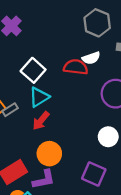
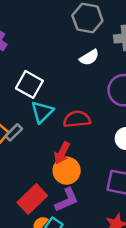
red semicircle: (76, 67) -> (77, 119), moved
red arrow: (41, 121) -> (62, 153), moved

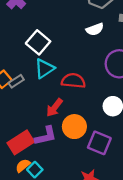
orange circle: (67, 171) -> (74, 127), moved
purple L-shape: (67, 200) -> (46, 136), moved

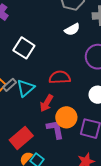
cyan triangle: (44, 68) -> (26, 88), moved
purple L-shape: (46, 136) -> (55, 129), moved, turned -80

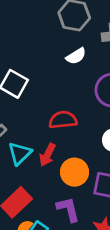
cyan triangle: (26, 88) -> (20, 153), moved
purple L-shape: (55, 129) -> (68, 209), moved

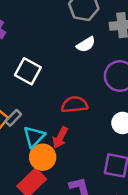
orange circle: (74, 172) -> (43, 157), moved

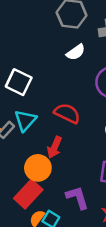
red semicircle: (74, 105) -> (67, 113), turned 35
cyan triangle: (34, 137) -> (25, 120), moved

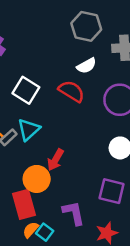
red semicircle: (67, 113) -> (72, 91), moved
red rectangle: (28, 194) -> (24, 204), turned -64

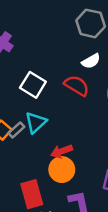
red arrow: (55, 160) -> (62, 151), turned 40
orange circle: (37, 179) -> (62, 170), moved

